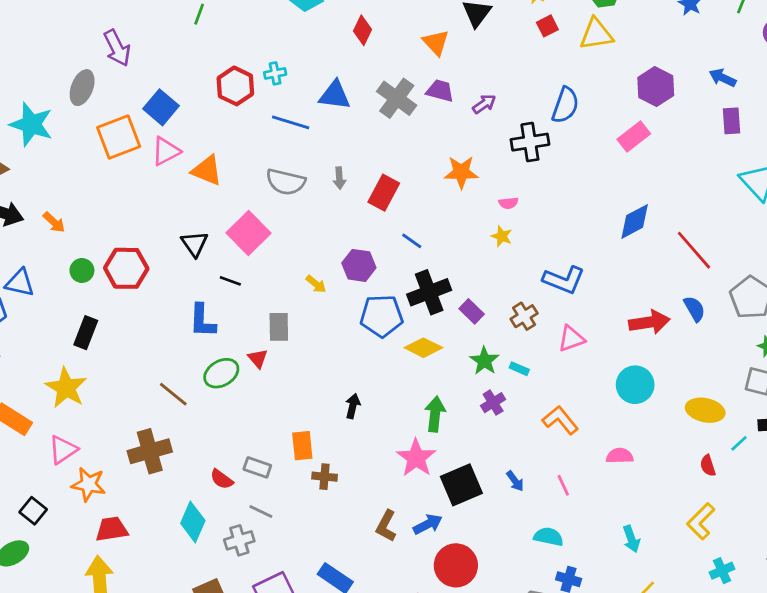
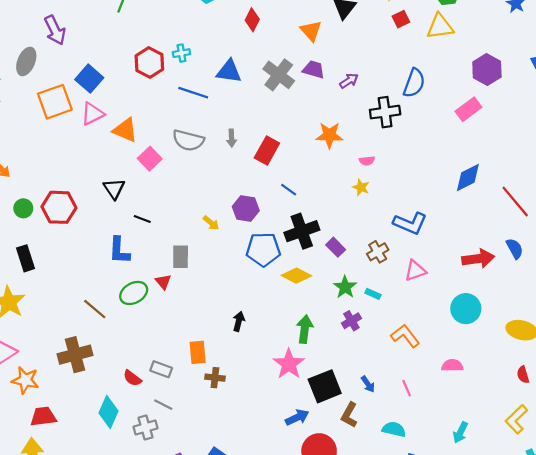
pink square: (248, 233) -> (150, 159), moved, size x0.7
black rectangle: (86, 333) -> (25, 258), turned -40
brown L-shape: (386, 526) -> (349, 415), moved
cyan arrow: (631, 539) -> (460, 432), turned 45

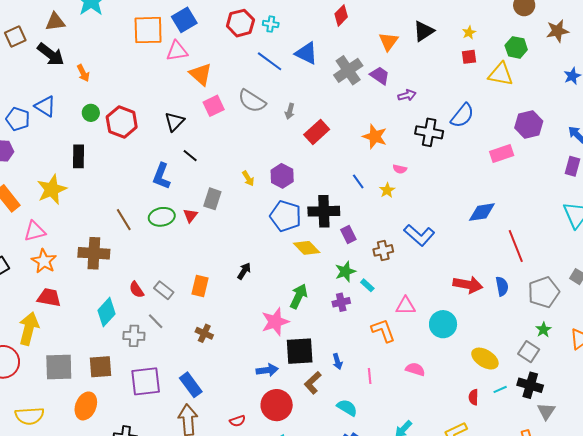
blue line: (289, 190) -> (358, 181), moved
pink triangle: (415, 271) -> (405, 306), moved
brown cross: (215, 378) -> (204, 333), moved

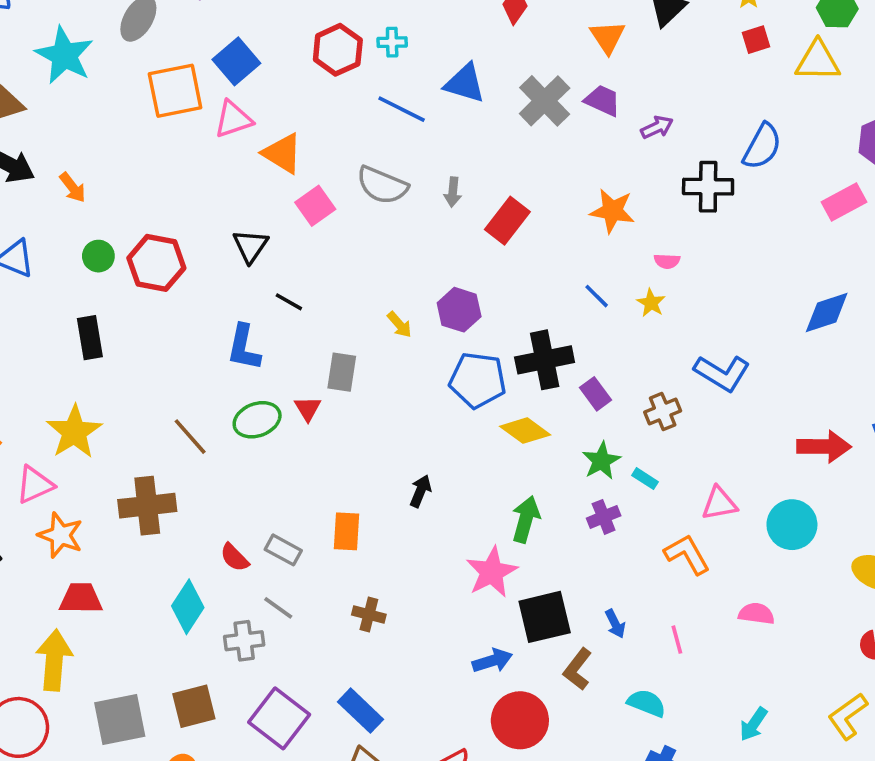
yellow star: (52, 189) -> (74, 432), moved
purple square: (146, 381) -> (279, 718), turned -36

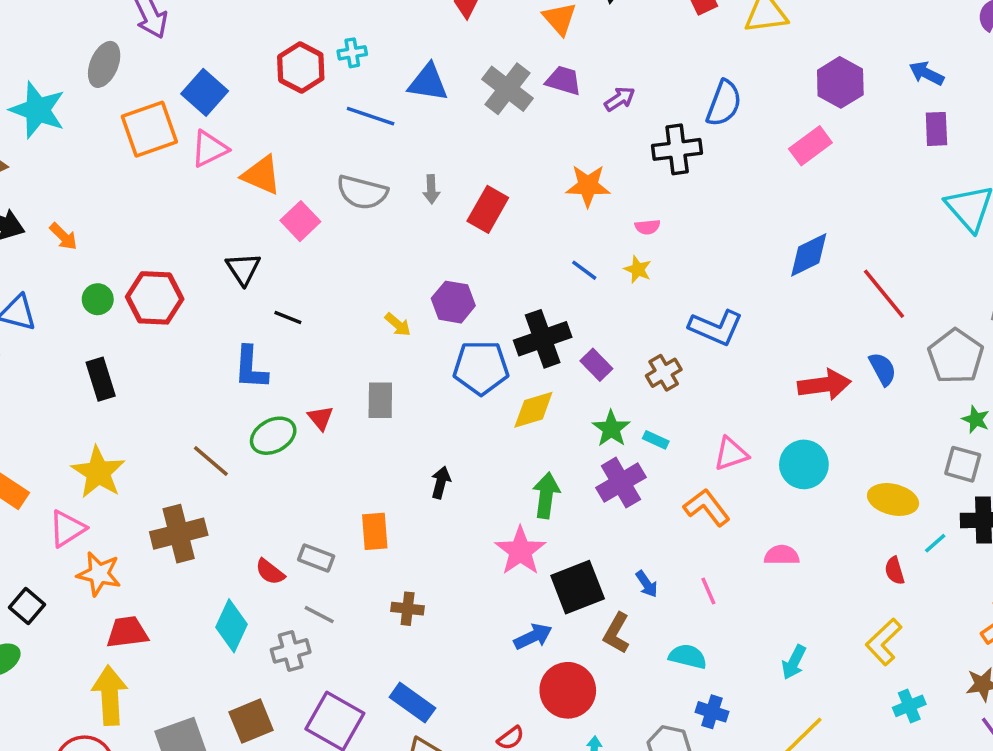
gray rectangle: (342, 372) -> (380, 400), moved
yellow diamond: (525, 431) -> (533, 410), turned -45
purple cross: (604, 517) -> (621, 483), size x1.5

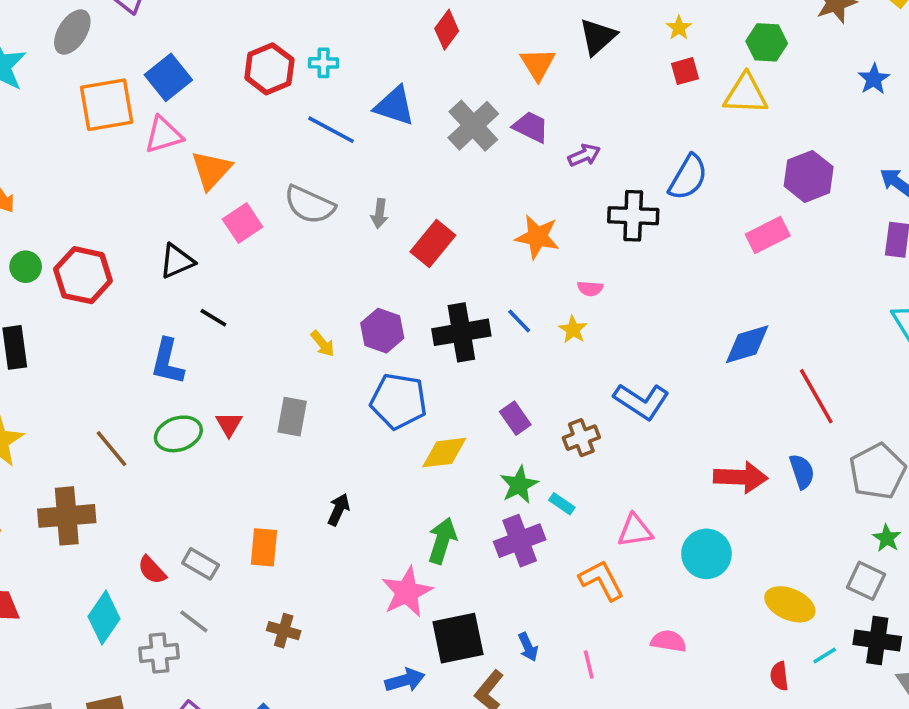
orange triangle: (261, 175) -> (211, 170), turned 39
black triangle: (243, 269) -> (177, 261), turned 30
black cross: (543, 339) -> (461, 332), moved

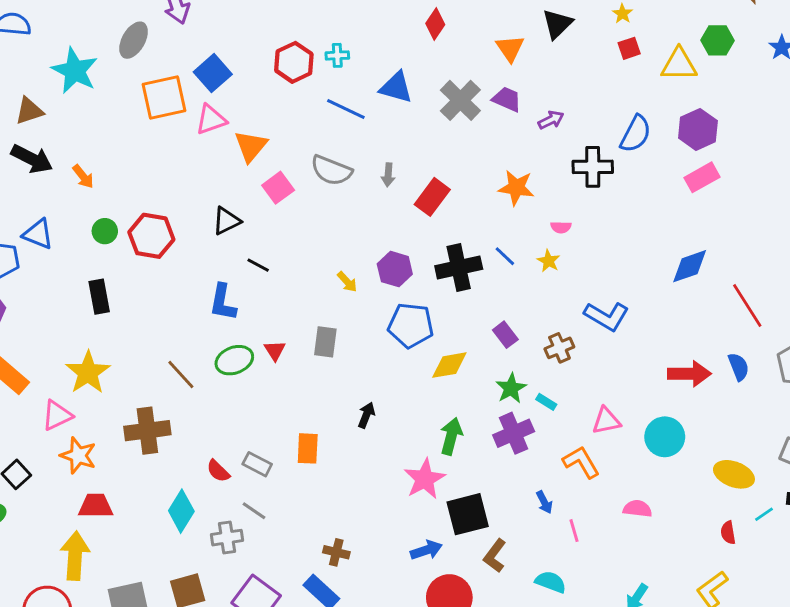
green hexagon: (767, 42) -> (718, 40), moved
purple hexagon: (809, 176) -> (698, 129), moved
brown cross: (284, 631) -> (336, 552), moved
blue arrow: (528, 647) -> (544, 502), moved

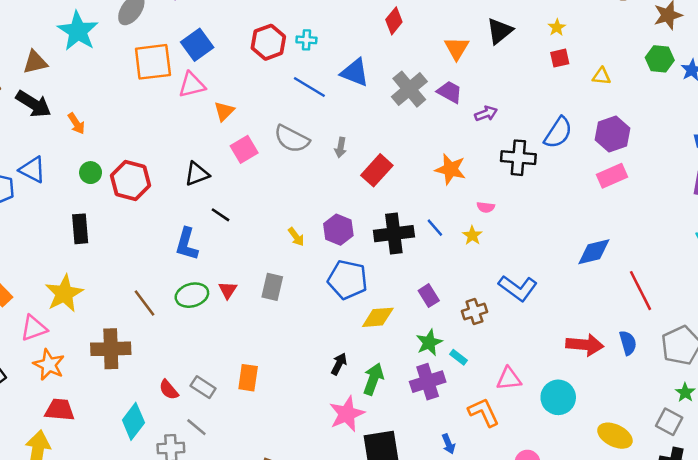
green hexagon: (718, 40) -> (660, 59), moved
yellow triangle: (679, 65) -> (601, 76), size x0.6
orange triangle: (251, 146) -> (224, 111), size x0.7
black arrow: (366, 415) -> (339, 364), moved

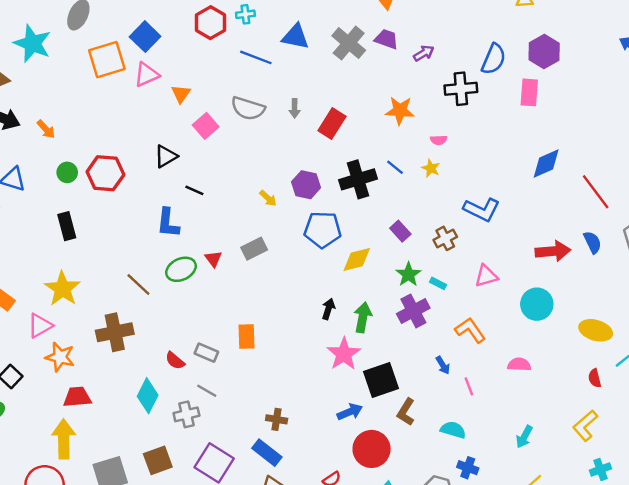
pink rectangle: (612, 176) -> (529, 92), moved, turned -52
gray rectangle: (272, 287) -> (254, 249), turned 60
pink triangle: (509, 379) -> (486, 276), moved

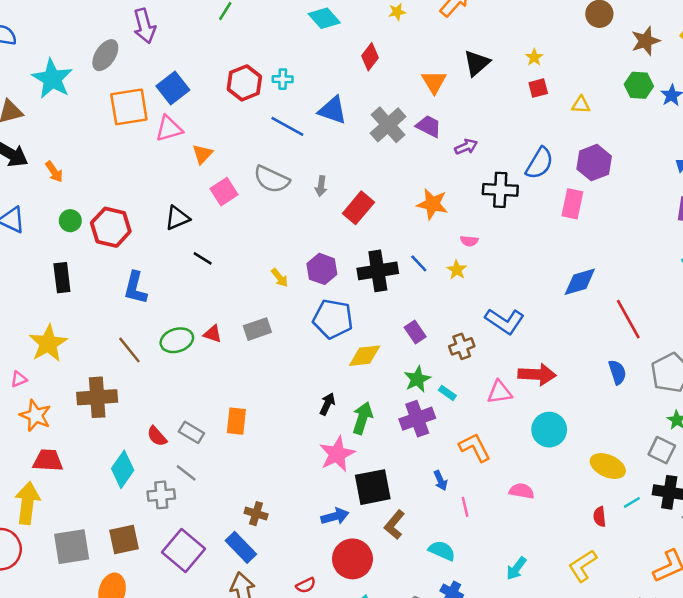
blue L-shape: (168, 223) -> (135, 288), moved
red arrow: (553, 251) -> (537, 374), moved
red triangle: (213, 259) -> (213, 334), turned -42
pink triangle: (40, 326) -> (19, 379), size x0.6

